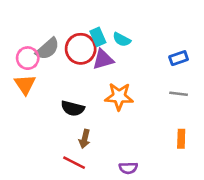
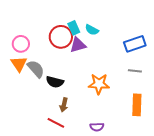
gray semicircle: (48, 49) -> (36, 69), moved, turned -90
blue rectangle: (179, 58) -> (135, 44), size x1.5
orange star: (119, 96) -> (99, 84), moved
orange rectangle: (181, 139) -> (137, 105), size x1.5

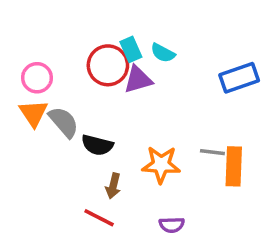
gray line: (135, 71) -> (212, 152), moved
orange star: (99, 84) -> (161, 165), moved
orange rectangle: (137, 105) -> (234, 166), moved

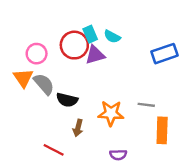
pink circle: (37, 78) -> (37, 54), moved
orange rectangle: (234, 166) -> (162, 130), moved
red line: (99, 218) -> (54, 150), moved

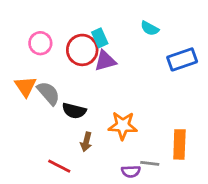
cyan semicircle: (112, 37) -> (150, 28), moved
pink circle: (37, 54) -> (40, 43), moved
gray line: (146, 105) -> (150, 163), moved

